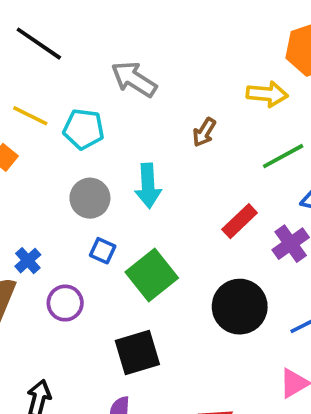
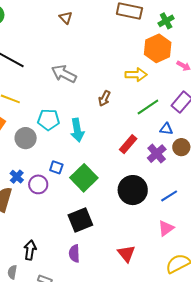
cyan pentagon: (84, 129) -> (49, 120), moved
gray circle: (90, 198) -> (26, 138), moved
purple circle: (65, 303) -> (38, 184), moved

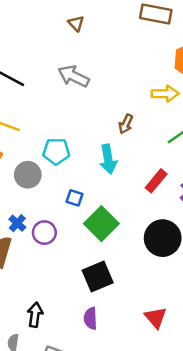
gray arrow: (64, 74) -> (74, 76), moved
cyan arrow: (77, 130) -> (108, 159), moved
blue square: (56, 167) -> (75, 198), moved

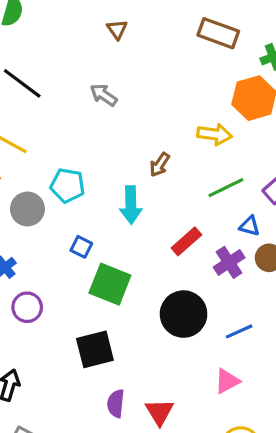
gray arrow: (74, 76) -> (104, 95), size x0.7
green square: (101, 224) -> (110, 284), turned -32
purple circle: (44, 233) -> (27, 307), moved
purple semicircle: (90, 318) -> (116, 403), moved

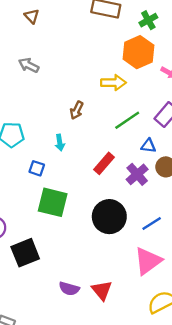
cyan arrow: (131, 205) -> (60, 143), size x0.6
blue square: (81, 247) -> (37, 168), moved
black square: (95, 349) -> (25, 253), moved
pink triangle: (227, 381) -> (148, 261), size x1.5
purple semicircle: (116, 403) -> (69, 289), turned -72

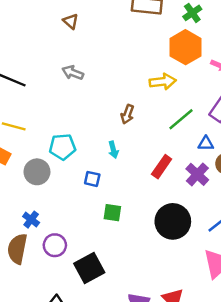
green square: (53, 202) -> (112, 213), size x0.6

